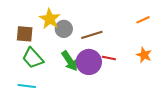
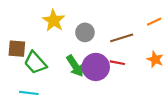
gray circle: (64, 29) -> (85, 32), moved
brown square: (25, 34) -> (17, 49), moved
brown line: (92, 35) -> (122, 38), moved

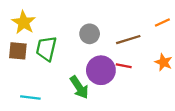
yellow star: (54, 21) -> (24, 22), moved
green trapezoid: (35, 63) -> (46, 49), moved, turned 55
green arrow: (75, 66) -> (79, 87), moved

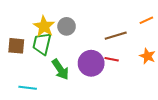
yellow star: (24, 22) -> (44, 26), moved
gray circle: (90, 34) -> (67, 26), moved
green arrow: (79, 87) -> (60, 69), moved

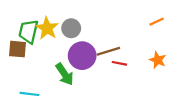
brown line: (116, 36) -> (108, 51), moved
green trapezoid: (42, 44) -> (28, 32), moved
purple circle: (91, 63) -> (82, 56), moved

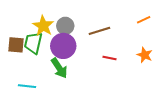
green trapezoid: (28, 32) -> (33, 43), moved
brown line: (108, 51) -> (99, 31), moved
purple circle: (82, 56) -> (63, 46), moved

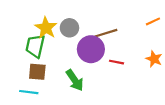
brown square: (16, 45) -> (37, 72), moved
purple circle: (63, 46) -> (91, 49), moved
green arrow: (59, 68) -> (75, 80), moved

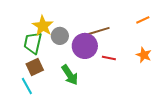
gray circle: (69, 28) -> (60, 36), moved
brown square: (37, 72) -> (35, 67), turned -30
cyan line: (29, 92) -> (27, 86), turned 54

